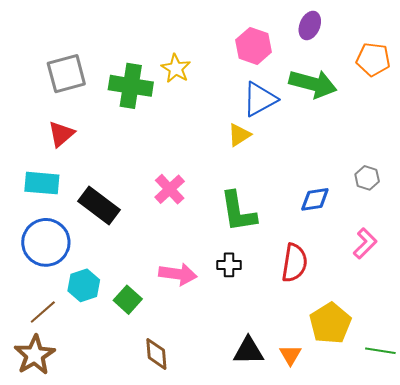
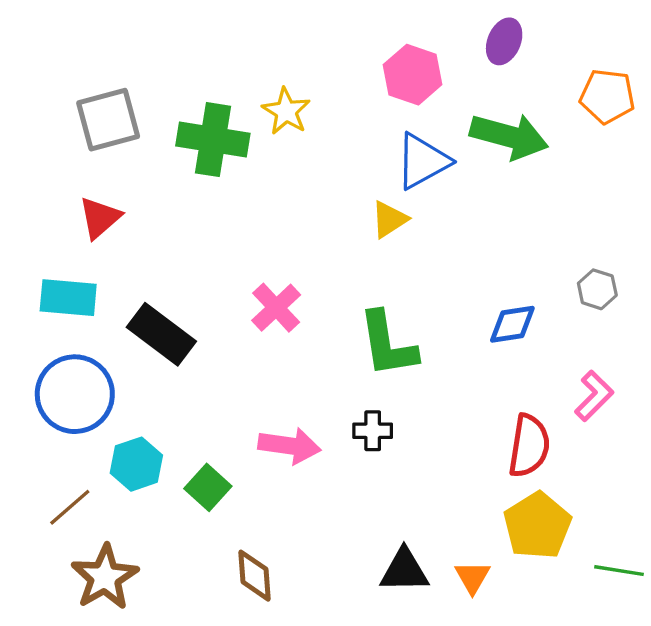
red semicircle: (294, 263) -> (529, 446), moved
brown star: (35, 355) -> (105, 577), moved

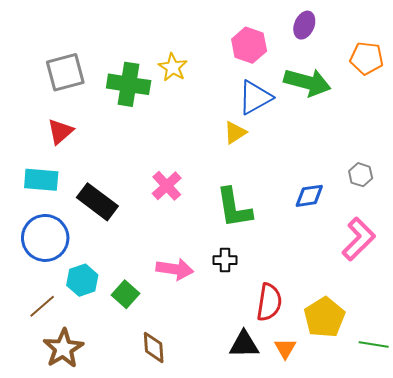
pink L-shape: (594, 396) -> (359, 239), size x1.4
red semicircle: (529, 446) -> (269, 302), moved

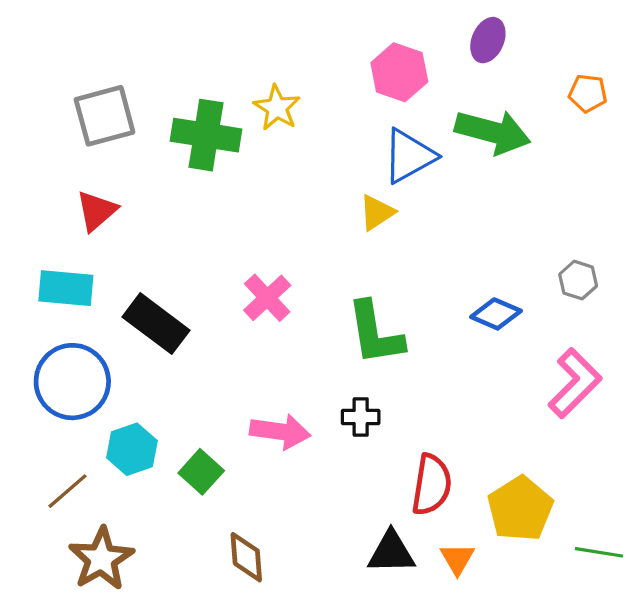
orange pentagon: (367, 58) -> (588, 93), size x0.7
blue diamond: (309, 196) -> (496, 314), turned 32

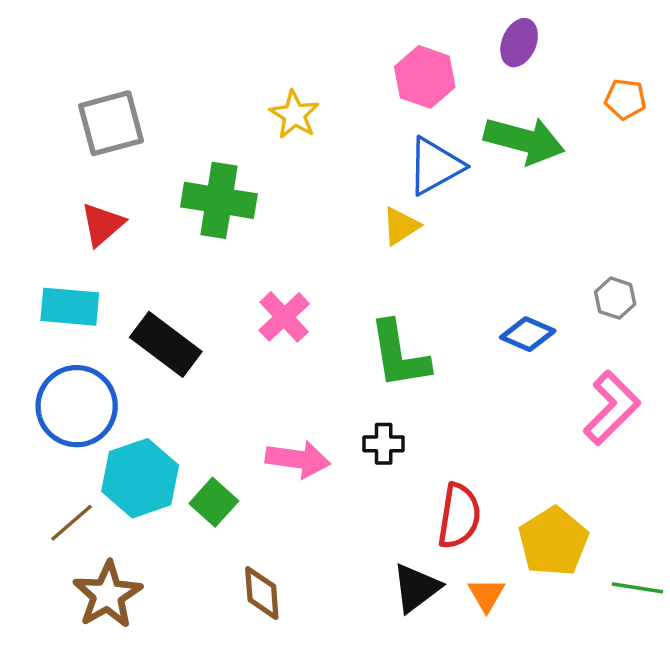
green cross: (206, 135) -> (219, 200), moved
cyan hexagon: (132, 449) -> (140, 478), size x1.4
black triangle: (391, 552) -> (416, 588), turned -36

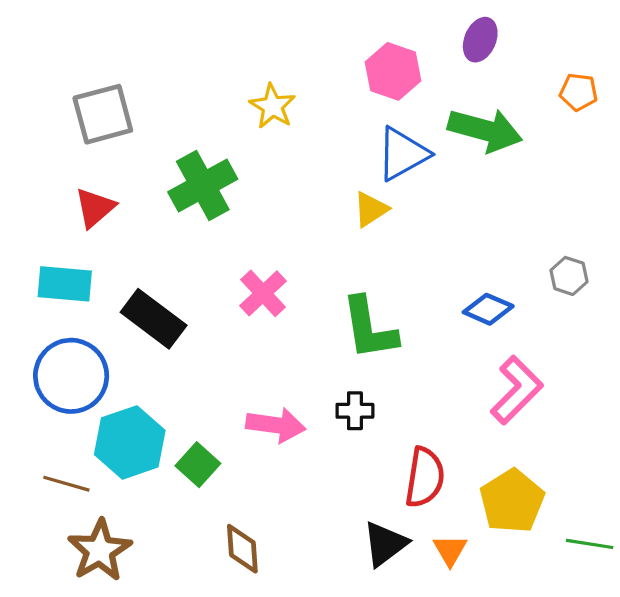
green cross: (219, 200) -> (203, 186), turned -38
pink L-shape: (612, 408) -> (517, 390), moved
brown line: (72, 523) -> (66, 484), turned 57

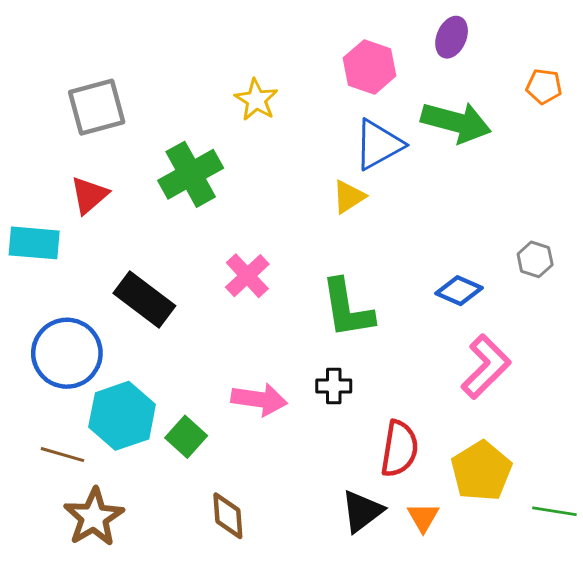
cyan rectangle: (65, 284) -> (34, 243), moved

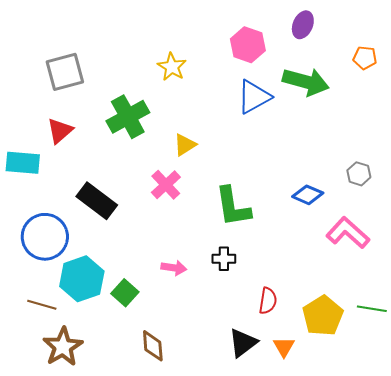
yellow triangle: (349, 197) -> (185, 145), moved
pink L-shape: (486, 367) -> (348, 233), moved, turned -93
pink arrow: (259, 399) -> (174, 268), size x0.7
red semicircle: (399, 449) -> (268, 301), size x0.7
green line: (554, 511) -> (372, 309), moved

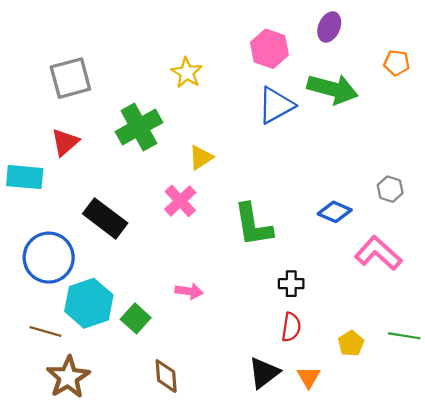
black cross: (224, 259) -> (291, 284), moved
yellow pentagon: (323, 316) -> (351, 343), size x0.6

